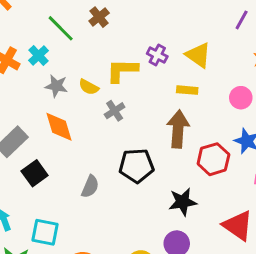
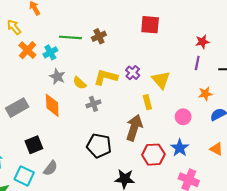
purple line: (242, 20) -> (197, 63), turned -32
green line: (61, 28) -> (70, 37), turned -55
yellow rectangle: (187, 90) -> (147, 102), turned 56
black square: (35, 173) -> (34, 145), moved
gray semicircle: (90, 187) -> (50, 168), moved

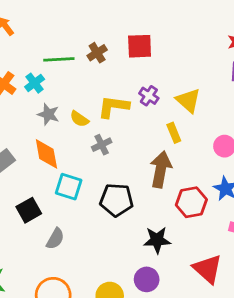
red square: (150, 25) -> (140, 46), moved
cyan square: (24, 176) -> (69, 187), moved

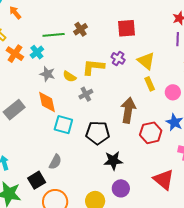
red square: (140, 46) -> (126, 28), moved
yellow rectangle: (174, 133) -> (150, 84), moved
black square: (29, 210) -> (37, 180), moved
black star: (157, 240) -> (113, 161), moved

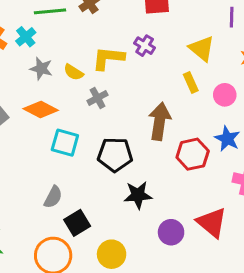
yellow triangle: (146, 61) -> (202, 49), moved
orange diamond: (47, 102) -> (41, 110), turned -50
black square: (37, 180) -> (77, 223), moved
purple circle: (121, 188) -> (171, 232), moved

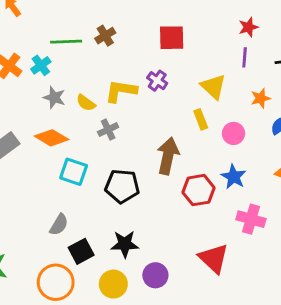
black star: (138, 195) -> (125, 244), moved
purple circle: (171, 232) -> (155, 275), moved

